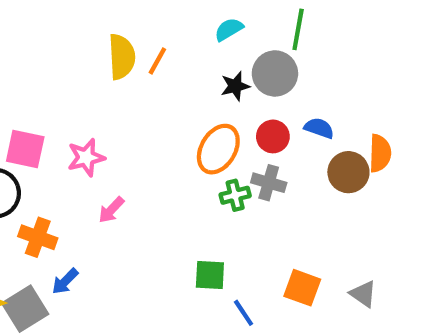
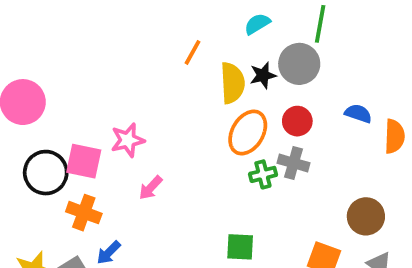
yellow semicircle: (122, 57) -> (232, 83), moved
blue semicircle: (319, 128) -> (358, 113), moved
pink square: (25, 149) -> (84, 161), moved
brown circle: (348, 172) -> (366, 216), moved

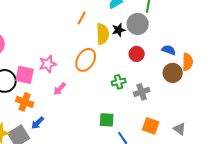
orange ellipse: (248, 133) -> (86, 60), moved
gray cross: (293, 163) -> (142, 92), moved, turned -35
brown circle: (366, 216) -> (173, 73), moved

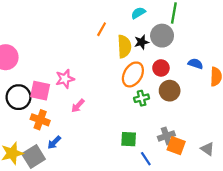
orange ellipse: (86, 60) -> (133, 74), moved
brown circle: (173, 73) -> (170, 91), moved
gray cross: (142, 92) -> (166, 136), moved

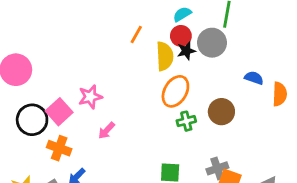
red circle: (161, 68) -> (181, 36), moved
pink square: (40, 91) -> (59, 112), turned 36

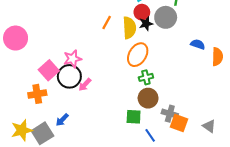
orange line: (136, 35) -> (107, 23), moved
brown circle: (221, 112) -> (148, 98), moved
black circle: (32, 120) -> (69, 76), moved
orange cross: (59, 148) -> (37, 94), moved, turned -30
gray cross: (217, 168) -> (170, 114), turned 35

